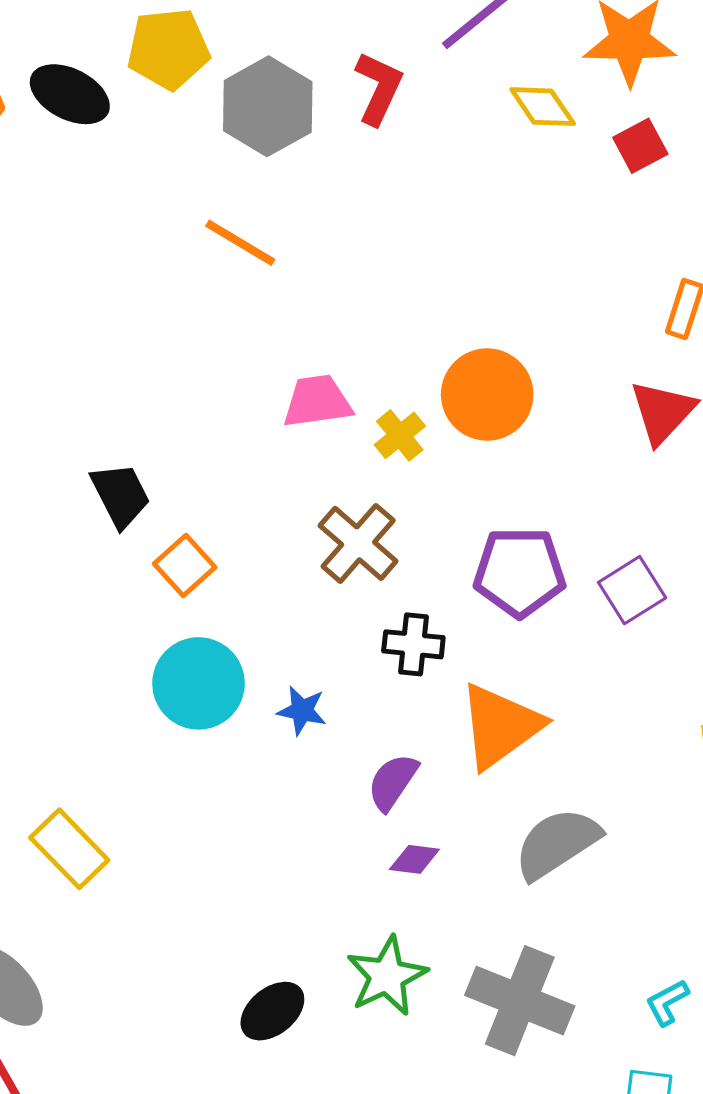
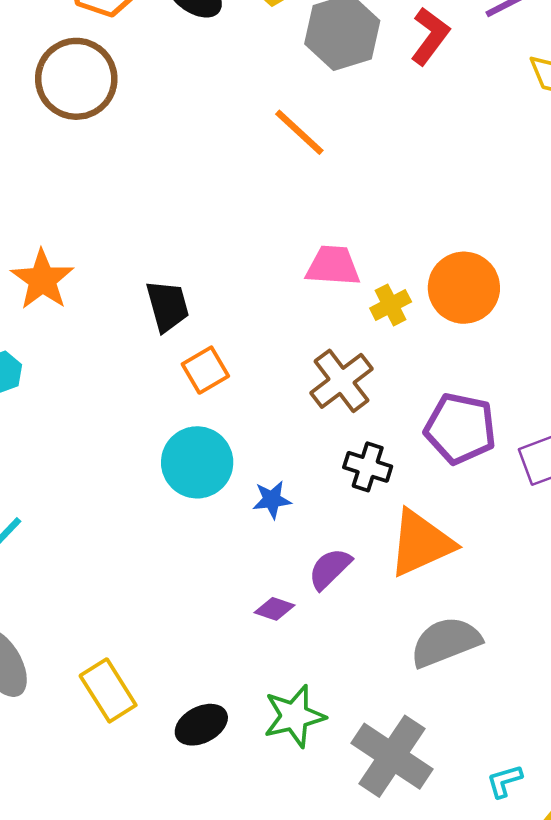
blue star: (302, 711) -> (272, 500), turned -30
yellow rectangle: (69, 849) -> (108, 690), moved
purple diamond: (414, 859) -> (275, 609), moved

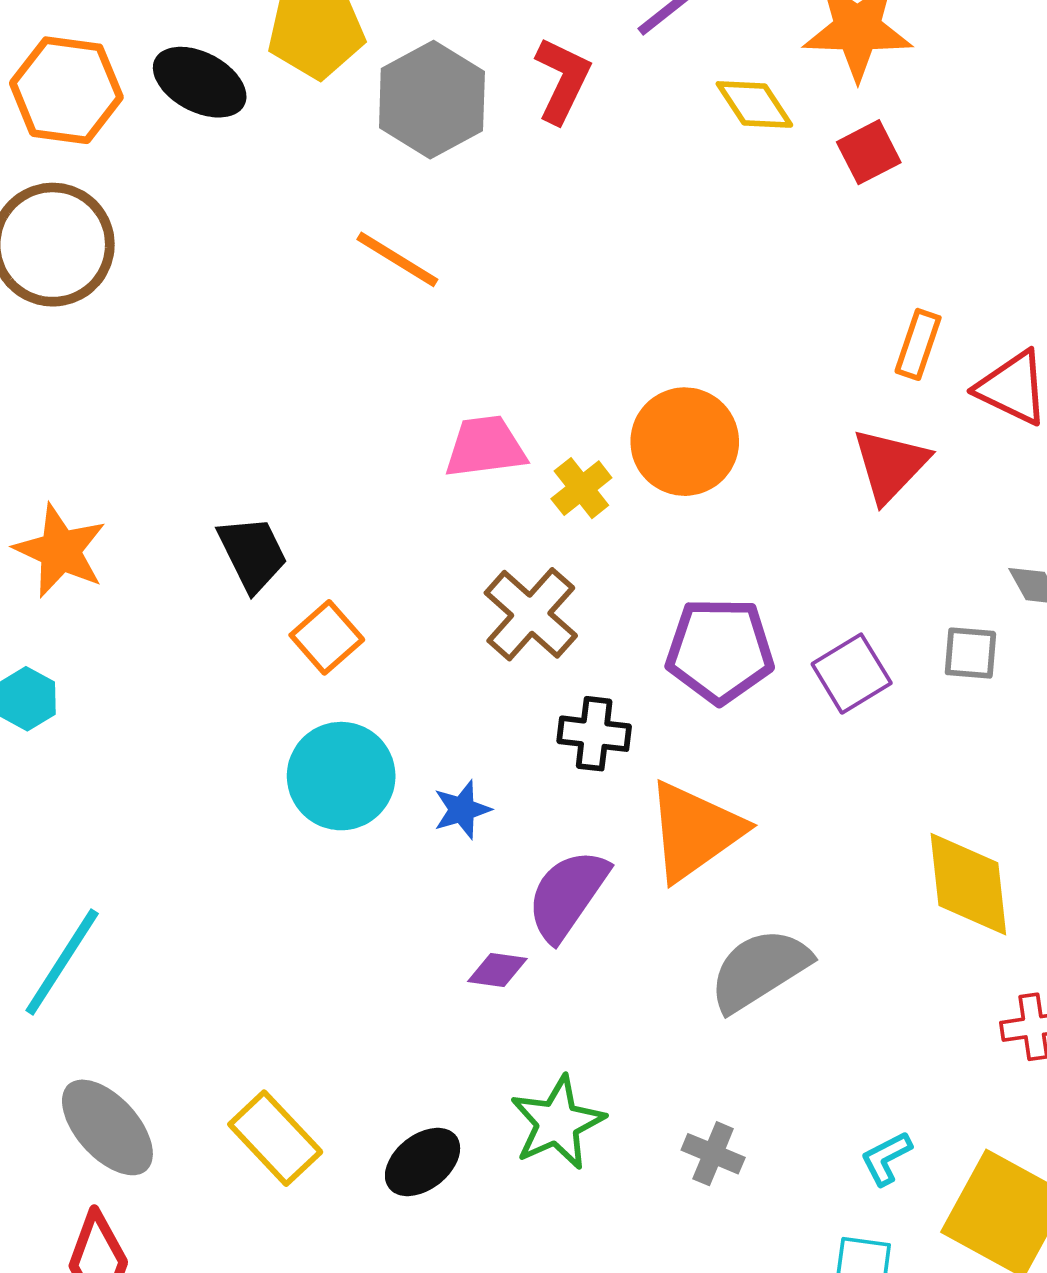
purple semicircle: (330, 569) -> (567, 895), size x1.4
gray cross: (392, 756) -> (713, 1154), size x0.5

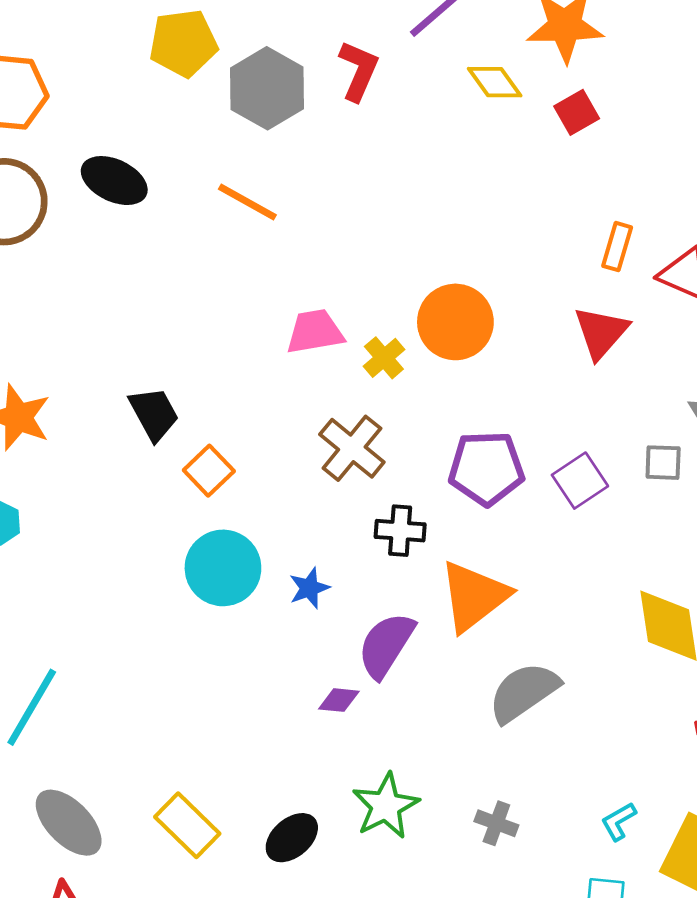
black ellipse: (200, 82) -> (114, 181), moved

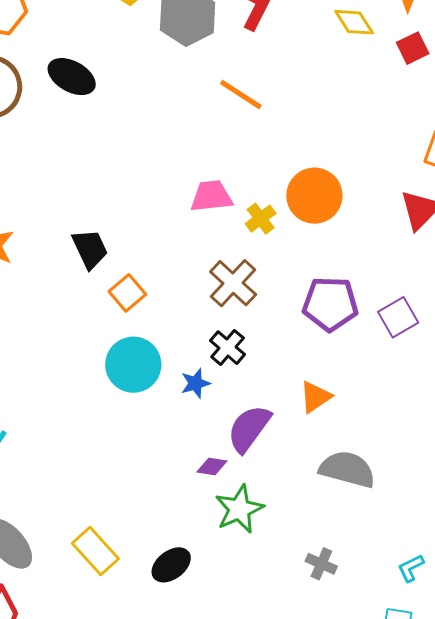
orange line: (247, 202) -> (241, 94), moved
black cross: (400, 531) -> (228, 348), moved, turned 33
orange triangle: (474, 596) -> (315, 397), size x0.6
gray semicircle: (524, 692) -> (347, 469), turned 46
green star: (386, 806) -> (239, 509), moved

